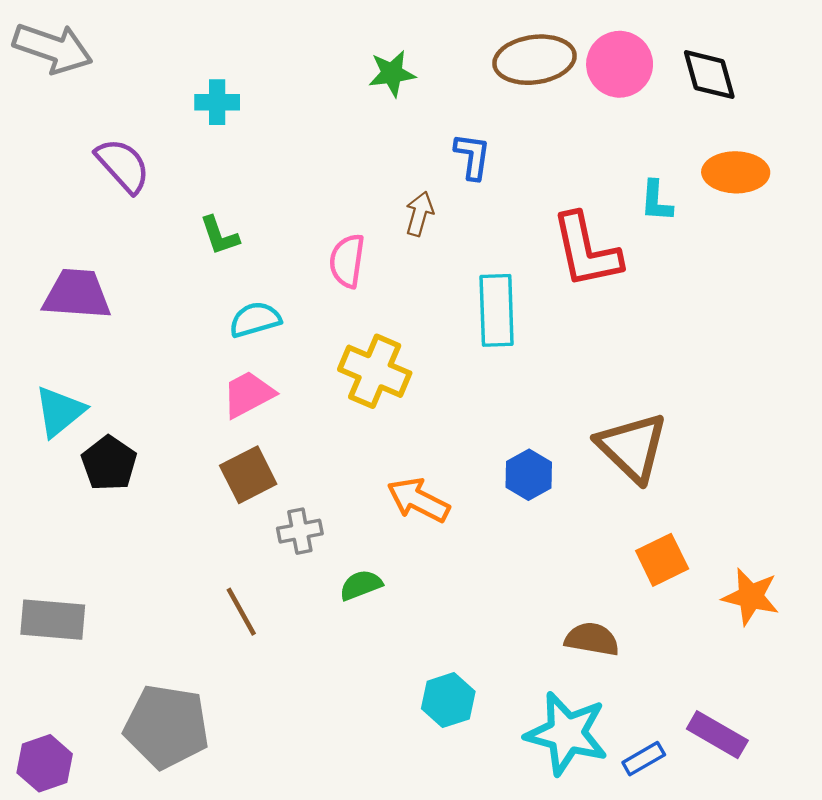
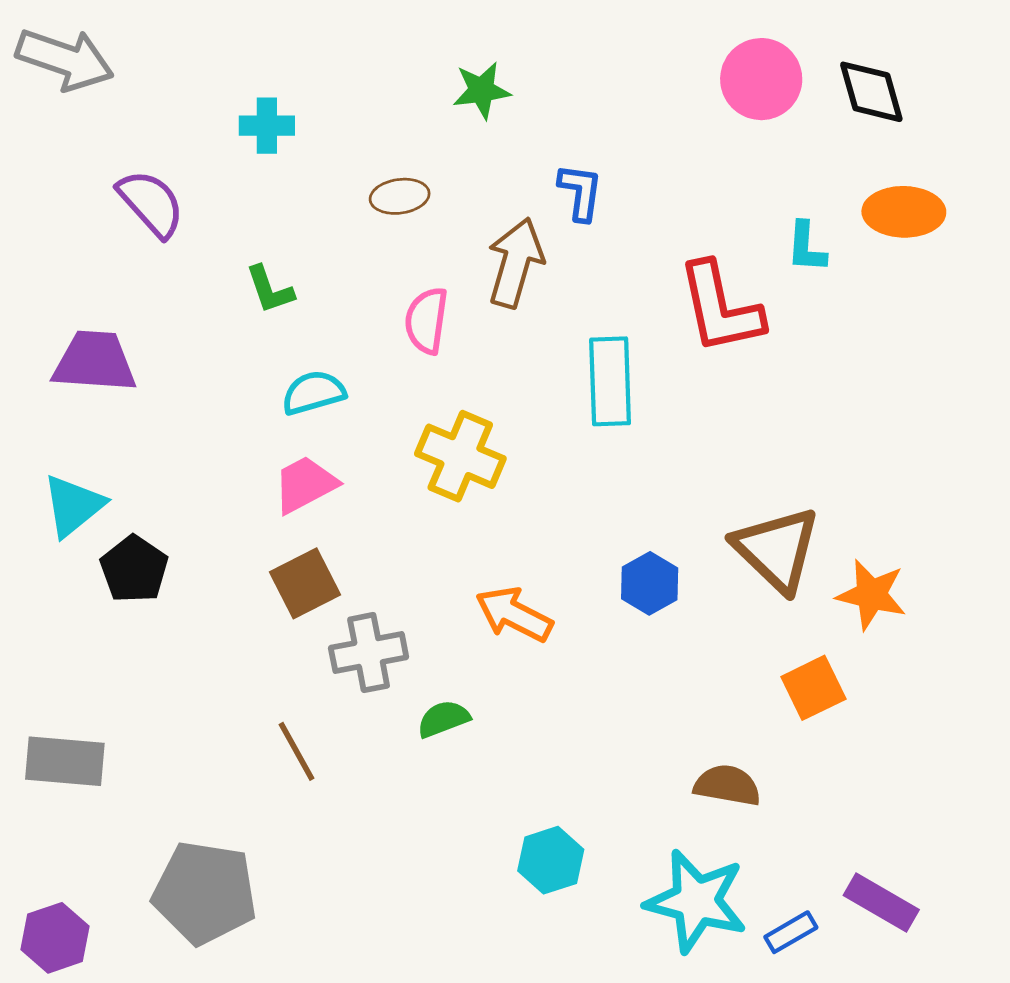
brown ellipse: (534, 60) -> (400, 196), moved, size x0.6
brown arrow: (419, 214) -> (515, 263), size x1.6
gray cross: (300, 531) -> (369, 653), size x1.4
orange star: (751, 597) -> (871, 595), moved

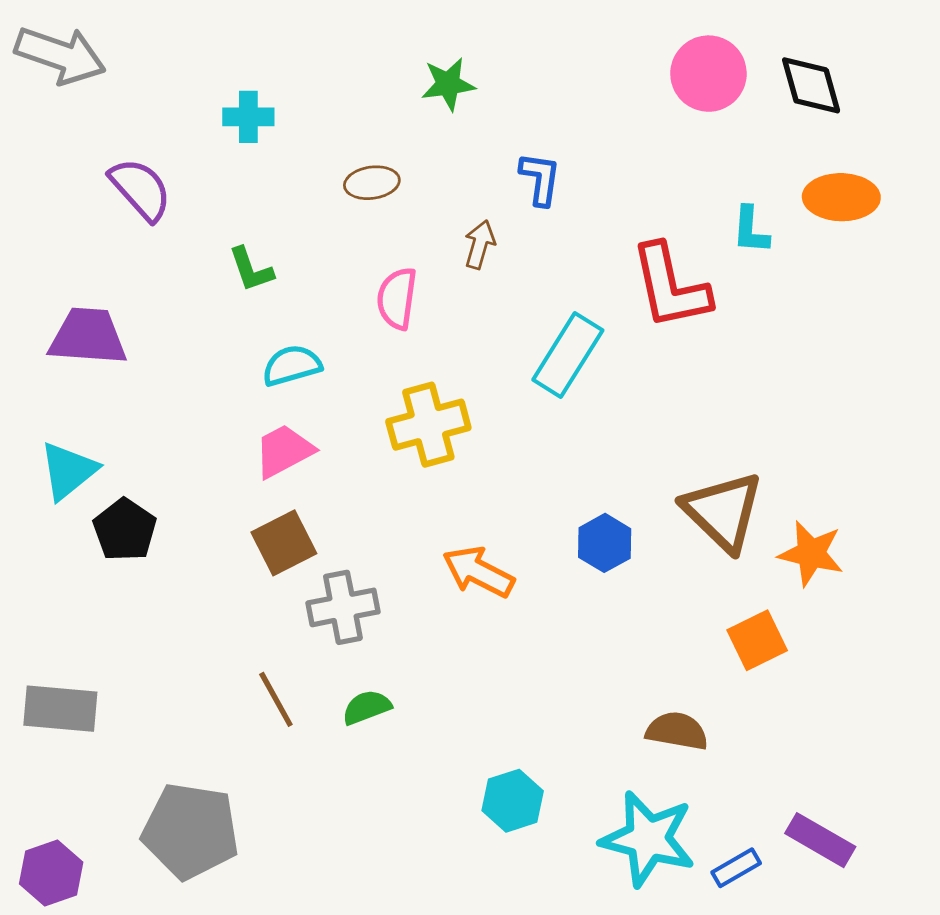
brown arrow: (515, 263) -> (480, 245), size x0.6
cyan rectangle: (610, 381) -> (568, 355), turned 34
yellow cross: (460, 456) -> (428, 425), turned -38
green semicircle: (443, 719) -> (367, 707), moved

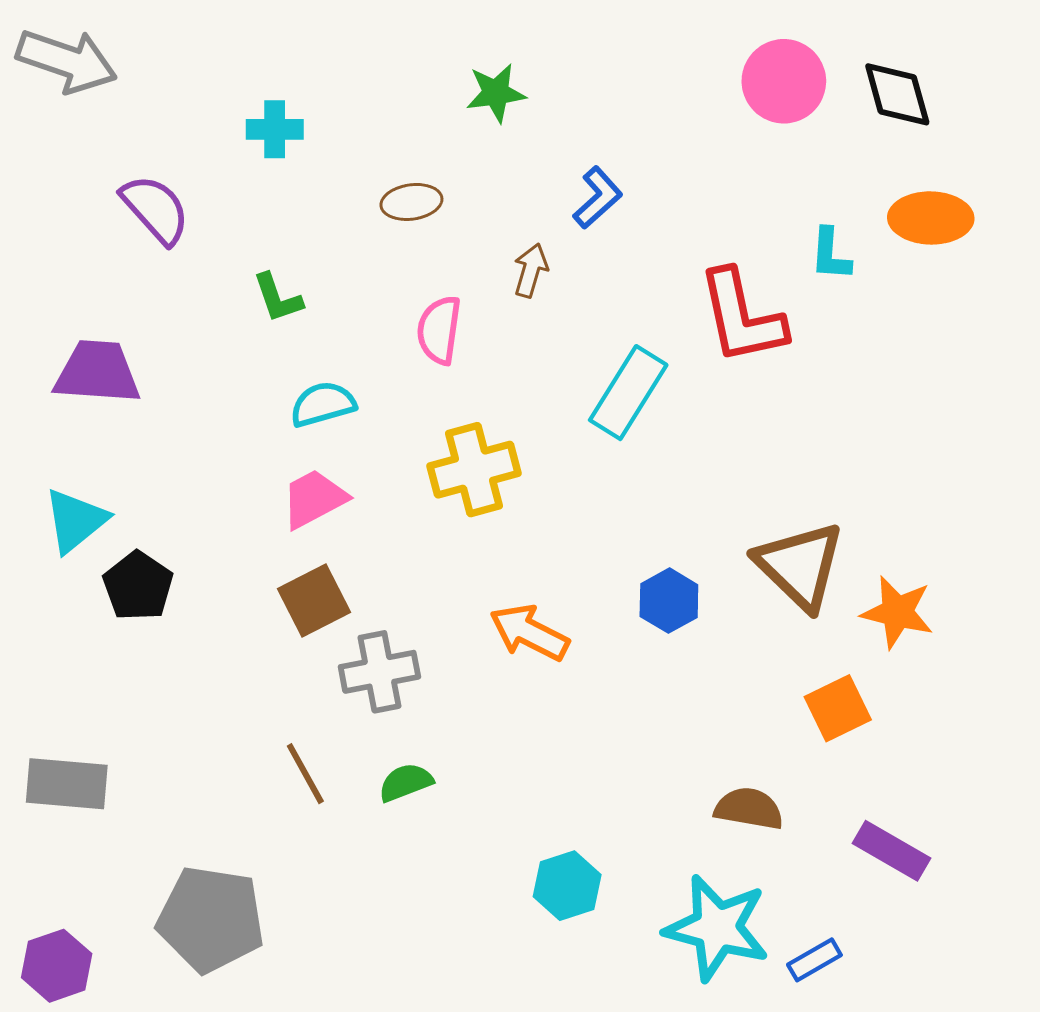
blue L-shape: (540, 179) -> (598, 198), turned 40
purple rectangle: (820, 840) -> (891, 851), moved

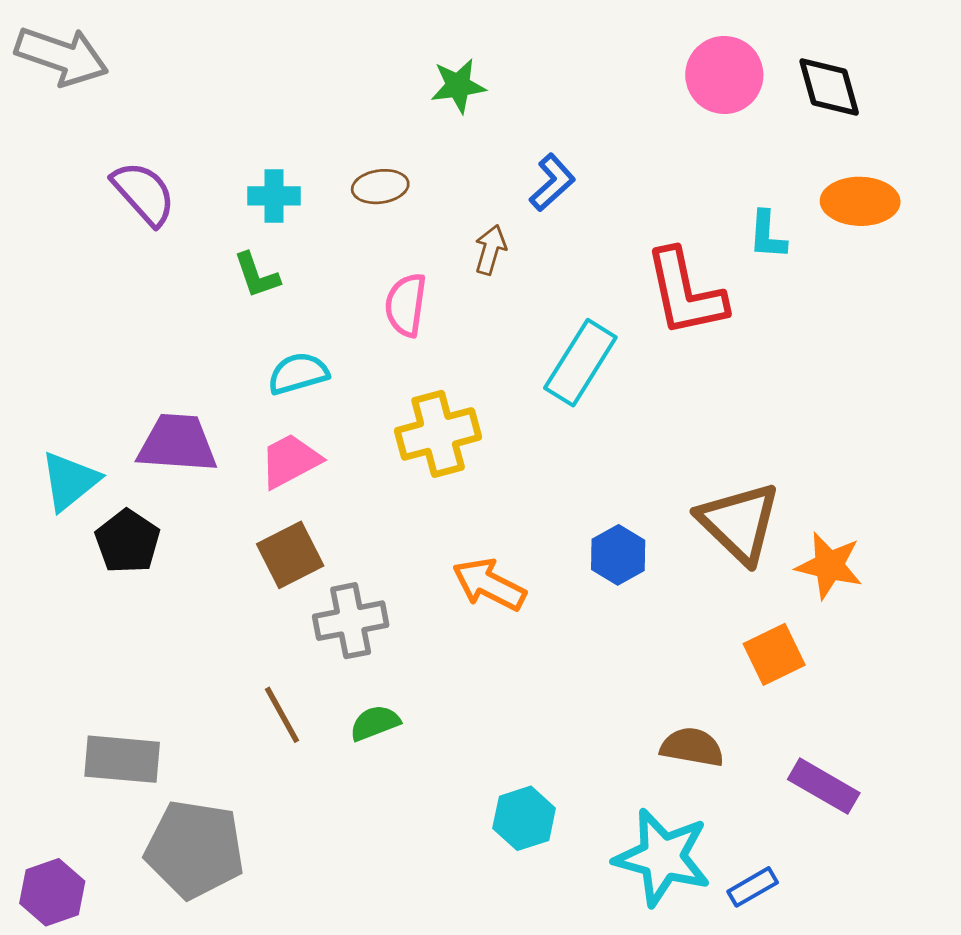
cyan cross: (275, 129) -> (274, 196), moved
purple trapezoid: (97, 372) -> (177, 443), moved
gray rectangle: (67, 784) -> (122, 759), moved

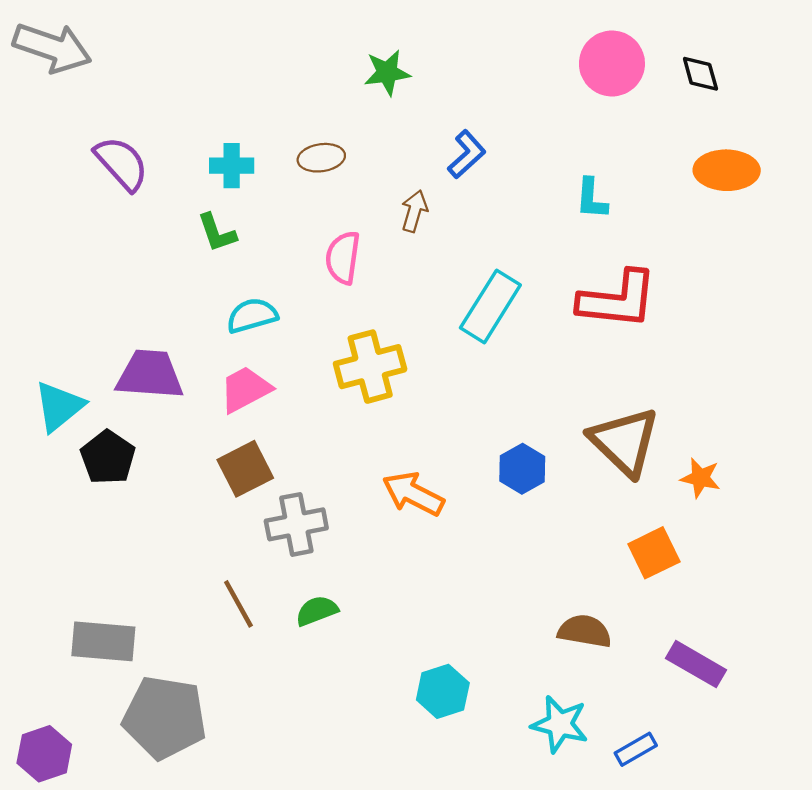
black diamond: (829, 87) -> (700, 74), size x0.7
cyan L-shape: (767, 235) -> (591, 199), moved
red L-shape: (685, 293) -> (618, 300), moved, turned -72
orange star: (829, 566) -> (700, 478), size x0.7
cyan star: (662, 857) -> (560, 724), size x0.7

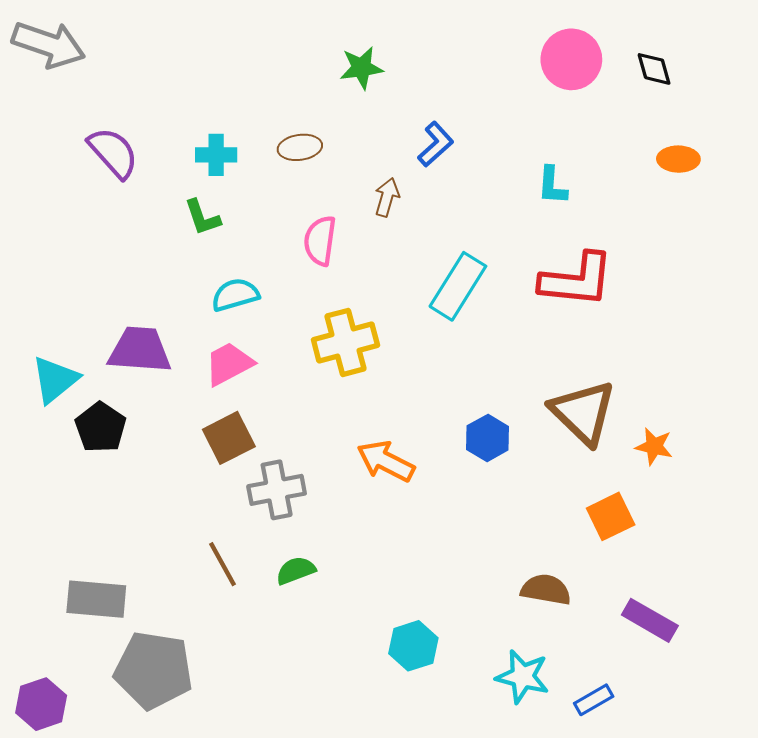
orange ellipse: (727, 170) -> (678, 159), size x0.7

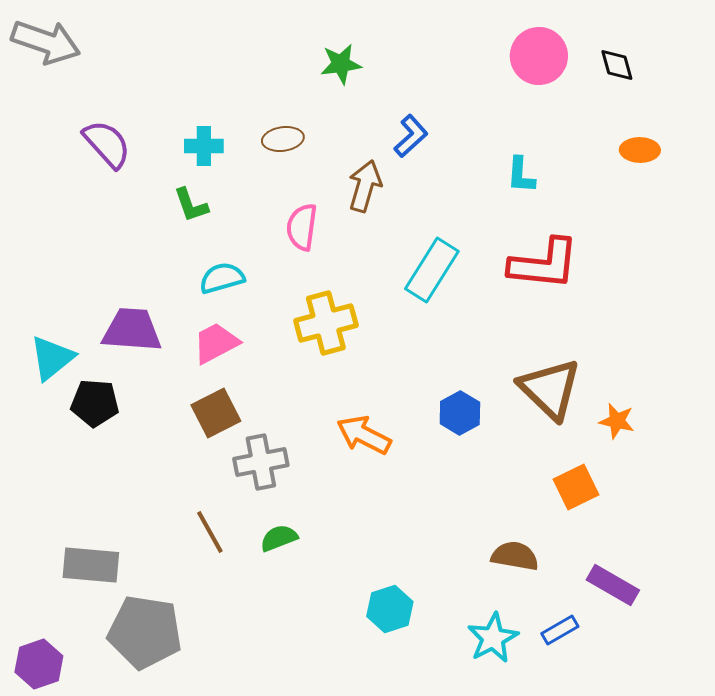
brown arrow: (387, 197) -> (365, 186), size x1.4
black pentagon: (101, 427) -> (95, 403), turned -30
cyan star: (523, 677) -> (493, 638), turned 30
blue rectangle: (594, 700) -> (560, 630), moved

